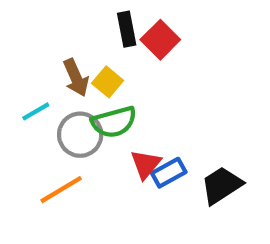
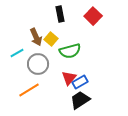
red square: (160, 40) -> (93, 16), moved
green semicircle: (114, 122) -> (70, 51), moved
black trapezoid: (222, 185) -> (80, 100), moved

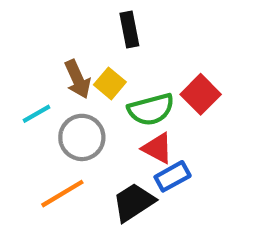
red square: (93, 16) -> (201, 94), moved
red triangle: (69, 78) -> (157, 148), moved, turned -42
black trapezoid: (80, 100) -> (134, 202), moved

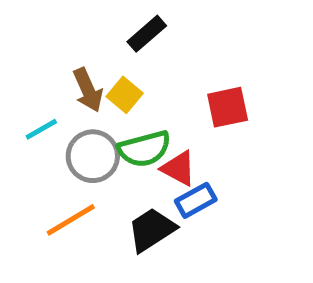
black rectangle: (129, 29) -> (147, 34), turned 60
red square: (201, 94) -> (228, 107), turned 33
green semicircle: (151, 109) -> (144, 149), moved

